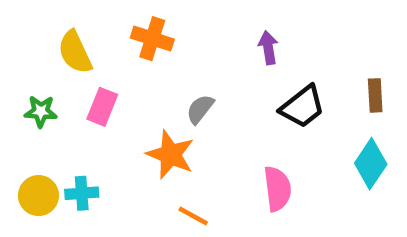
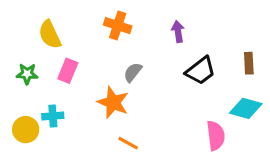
orange cross: (152, 39) -> (118, 26), moved
cyan diamond: (371, 164) -> (246, 108), turned 72
pink semicircle: (277, 189) -> (216, 136), moved
cyan cross: (82, 193) -> (53, 116), moved

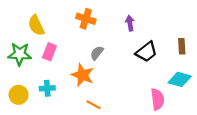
green star: (27, 74) -> (20, 54), size x1.5
cyan cross: (53, 116) -> (47, 88), moved

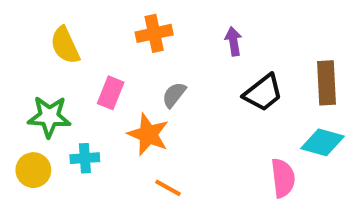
orange cross: (86, 19) -> (154, 33), turned -30
brown rectangle: (182, 46) -> (326, 83), size x1.5
pink rectangle: (49, 52) -> (111, 93), moved
green star: (20, 54) -> (49, 117), moved

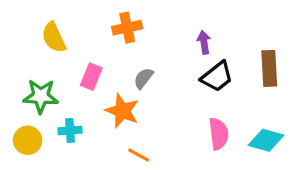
purple arrow: (233, 41) -> (204, 42), moved
cyan diamond: (323, 142) -> (266, 140), moved
pink semicircle: (283, 178) -> (219, 134), moved

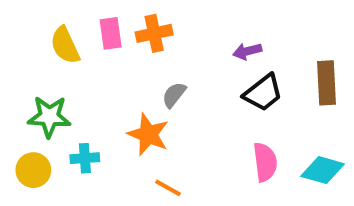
purple arrow: (204, 42) -> (247, 51), turned -95
pink rectangle: (91, 77) -> (111, 33), moved, turned -30

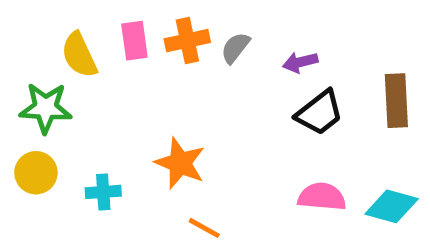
gray semicircle: (174, 95) -> (235, 48), moved
green star: (49, 117) -> (46, 108), moved
pink semicircle: (265, 162) -> (322, 197), turned -78
yellow circle: (33, 170) -> (36, 173), moved

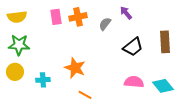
gray semicircle: (235, 48) -> (105, 24), moved
yellow semicircle: (79, 55) -> (17, 17), moved, turned -72
purple arrow: (300, 62) -> (126, 13), moved, turned 64
cyan diamond: (392, 206) -> (163, 86), turned 35

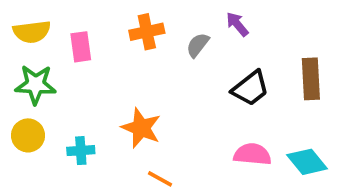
pink rectangle: (56, 17) -> (81, 47), moved

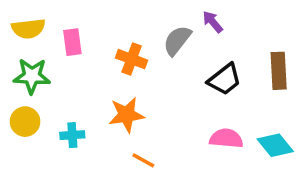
orange cross: (147, 32) -> (132, 59), moved, turned 32
gray semicircle: (198, 45) -> (177, 40), size x1.4
orange star: (141, 128) -> (126, 115), turned -30

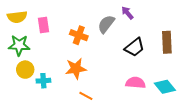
yellow circle: (25, 122) -> (25, 70), moved

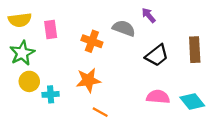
gray semicircle: (106, 24) -> (124, 28), turned 72
green star: (19, 45) -> (22, 53), turned -30

